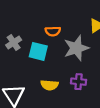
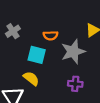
gray cross: (14, 42) -> (13, 31), moved
yellow semicircle: (49, 85) -> (31, 78), moved, turned -147

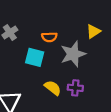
yellow semicircle: (31, 78) -> (53, 88), moved

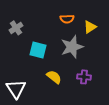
orange semicircle: (49, 37) -> (67, 19), moved
purple cross: (75, 88) -> (84, 77), moved

